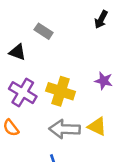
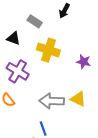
black arrow: (101, 19) -> (64, 11), moved
yellow cross: (61, 91) -> (48, 50), moved

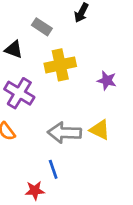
yellow cross: (48, 50) -> (60, 65), turned -30

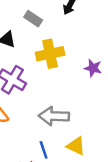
yellow triangle: (100, 130) -> (76, 146), moved

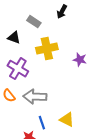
gray arrow: (54, 116) -> (35, 97), moved

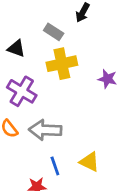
gray rectangle: (34, 22) -> (54, 32), moved

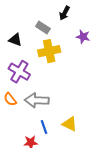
purple star: (107, 79) -> (83, 37), moved

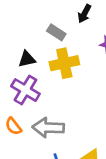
black triangle: (15, 40) -> (27, 59), moved, turned -32

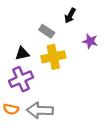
purple cross: (25, 90) -> (21, 79), turned 35
orange semicircle: (13, 126) -> (11, 109), turned -40

